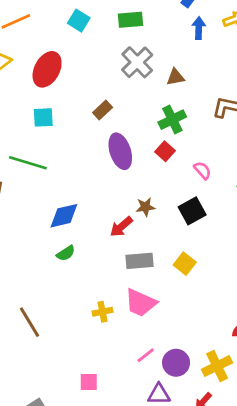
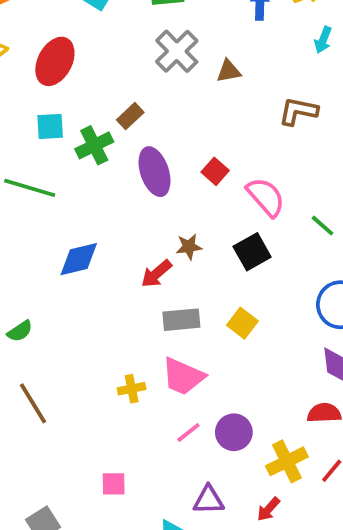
green cross: (172, 120) -> (94, 145), moved
pink semicircle: (202, 170) -> (266, 197), size x1.6
green semicircle: (66, 253) -> (20, 331), moved
pink line: (146, 355) -> (188, 432), moved
purple circle: (176, 363) -> (234, 432), moved

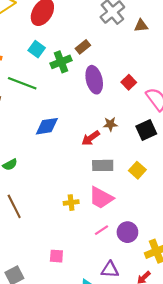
cyan square: (50, 126) -> (37, 49), turned 35

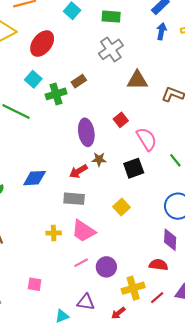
brown triangle: (141, 26) -> (137, 80), moved, size x1.5
purple ellipse: (94, 80) -> (86, 132), moved
blue diamond: (47, 126) -> (35, 178), moved
gray rectangle: (103, 165) -> (74, 199), moved

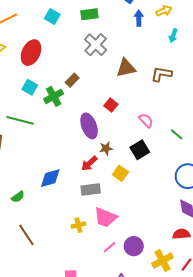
red square: (121, 120) -> (111, 105), moved
pink semicircle: (147, 139) -> (146, 120), size x0.7
yellow square: (122, 207) -> (120, 173), moved

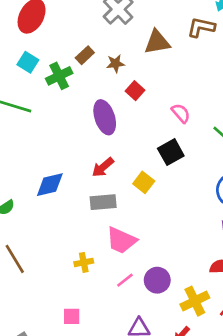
brown L-shape: (161, 74) -> (201, 27), moved
brown star: (106, 148) -> (115, 63), moved
yellow cross: (78, 225) -> (84, 262), moved

